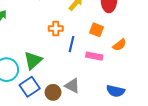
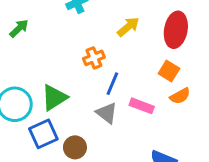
orange cross: (56, 29) -> (94, 58), turned -32
orange square: (96, 30) -> (169, 71), moved
gray triangle: (72, 86) -> (107, 113), moved

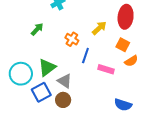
yellow arrow: (128, 27) -> (99, 28), moved
green arrow: (19, 28) -> (37, 29), moved
orange cross: (94, 58) -> (72, 39), turned -32
gray triangle: (107, 113) -> (65, 81), moved

